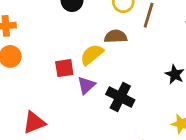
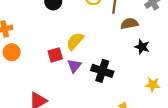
brown semicircle: (116, 36) -> (129, 24), moved

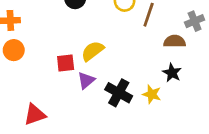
brown semicircle: (129, 24) -> (175, 41), moved
yellow star: (153, 85) -> (152, 94), moved

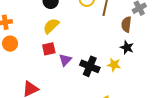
brown semicircle: (175, 41) -> (126, 24), turned -77
yellow semicircle: (93, 51) -> (51, 26), moved

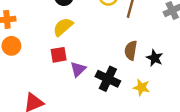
brown semicircle: (126, 24) -> (131, 50), moved
yellow star: (114, 65) -> (142, 87), moved

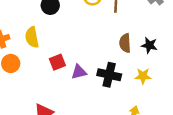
yellow semicircle: (63, 27) -> (32, 37), moved, turned -48
purple triangle: (78, 69) -> (79, 72), turned 42

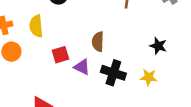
brown semicircle: (125, 43) -> (98, 42), moved
purple triangle: (79, 72) -> (82, 67), turned 35

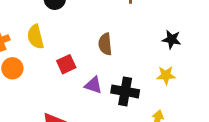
purple triangle: (82, 67) -> (93, 85), moved
black cross: (113, 73) -> (125, 91), moved

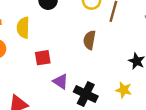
brown semicircle: (105, 44) -> (89, 40), moved

